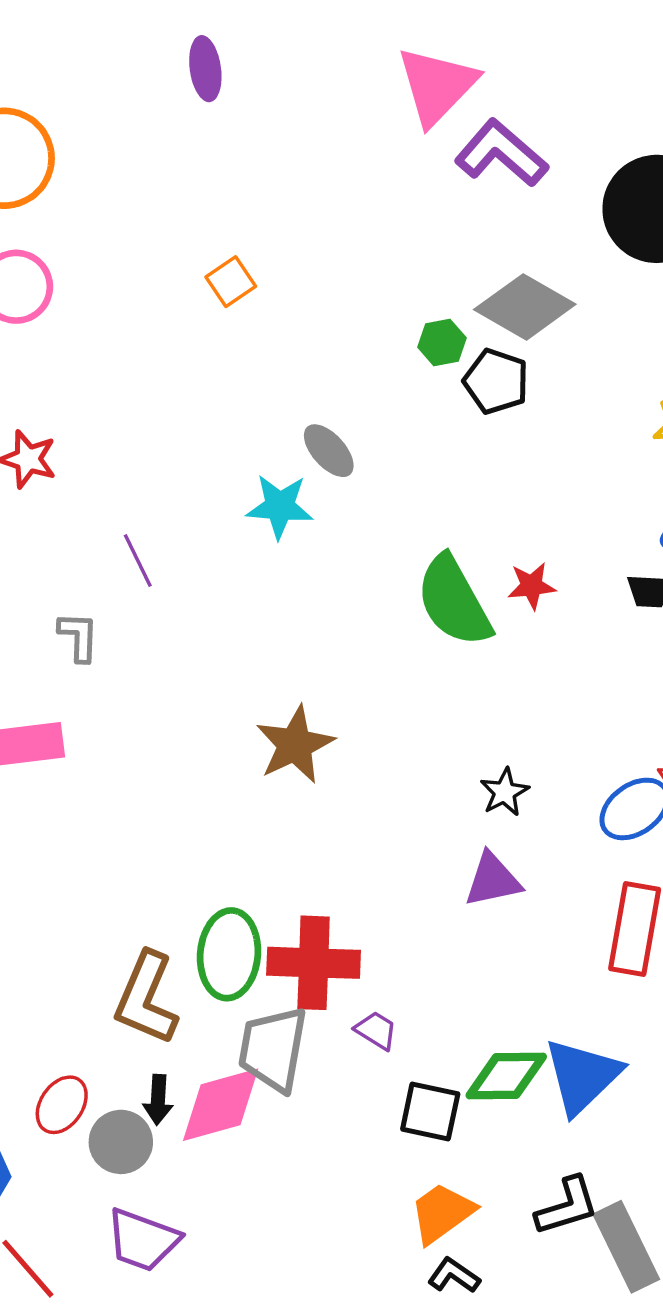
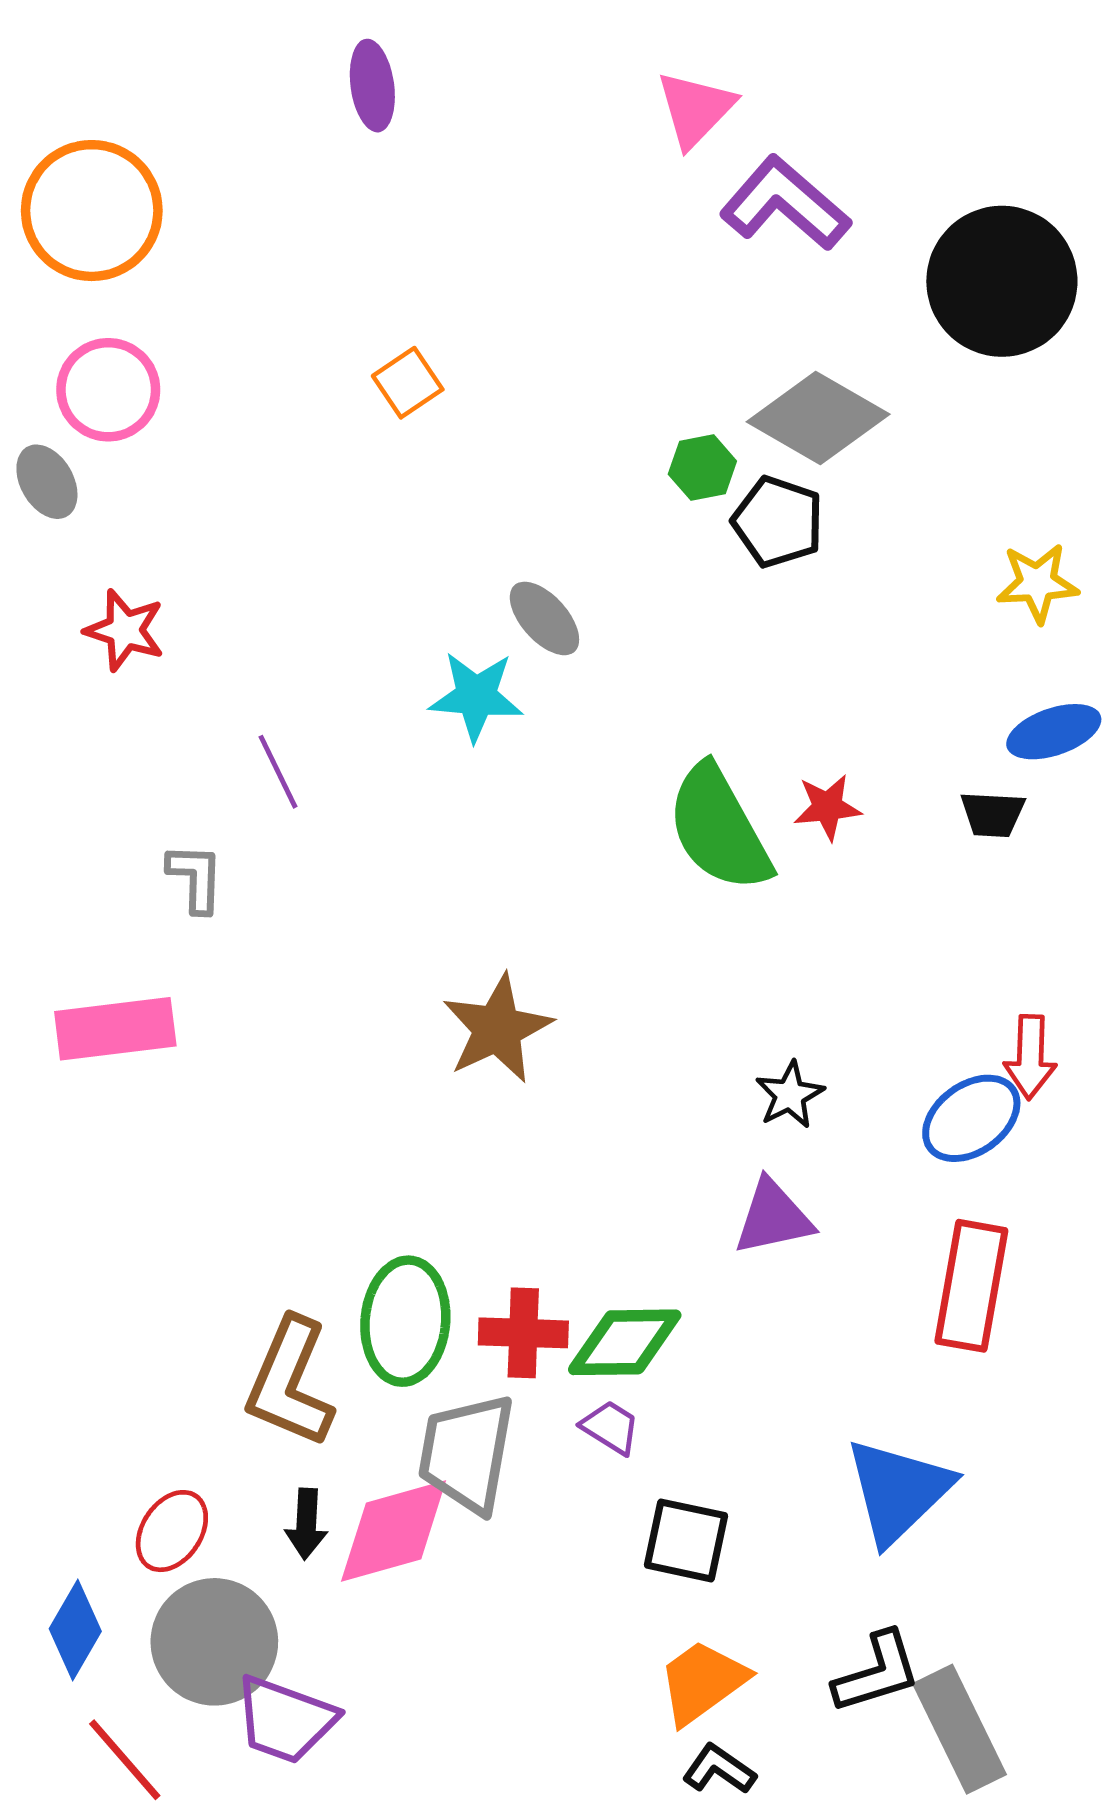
pink triangle: (437, 86) -> (695, 109), size x0.7
red cross: (314, 963) -> (523, 1333), size x0.7
green diamond: (506, 1076) -> (625, 1342), moved
gray circle: (121, 1142) -> (214, 1642), moved, size x1.4

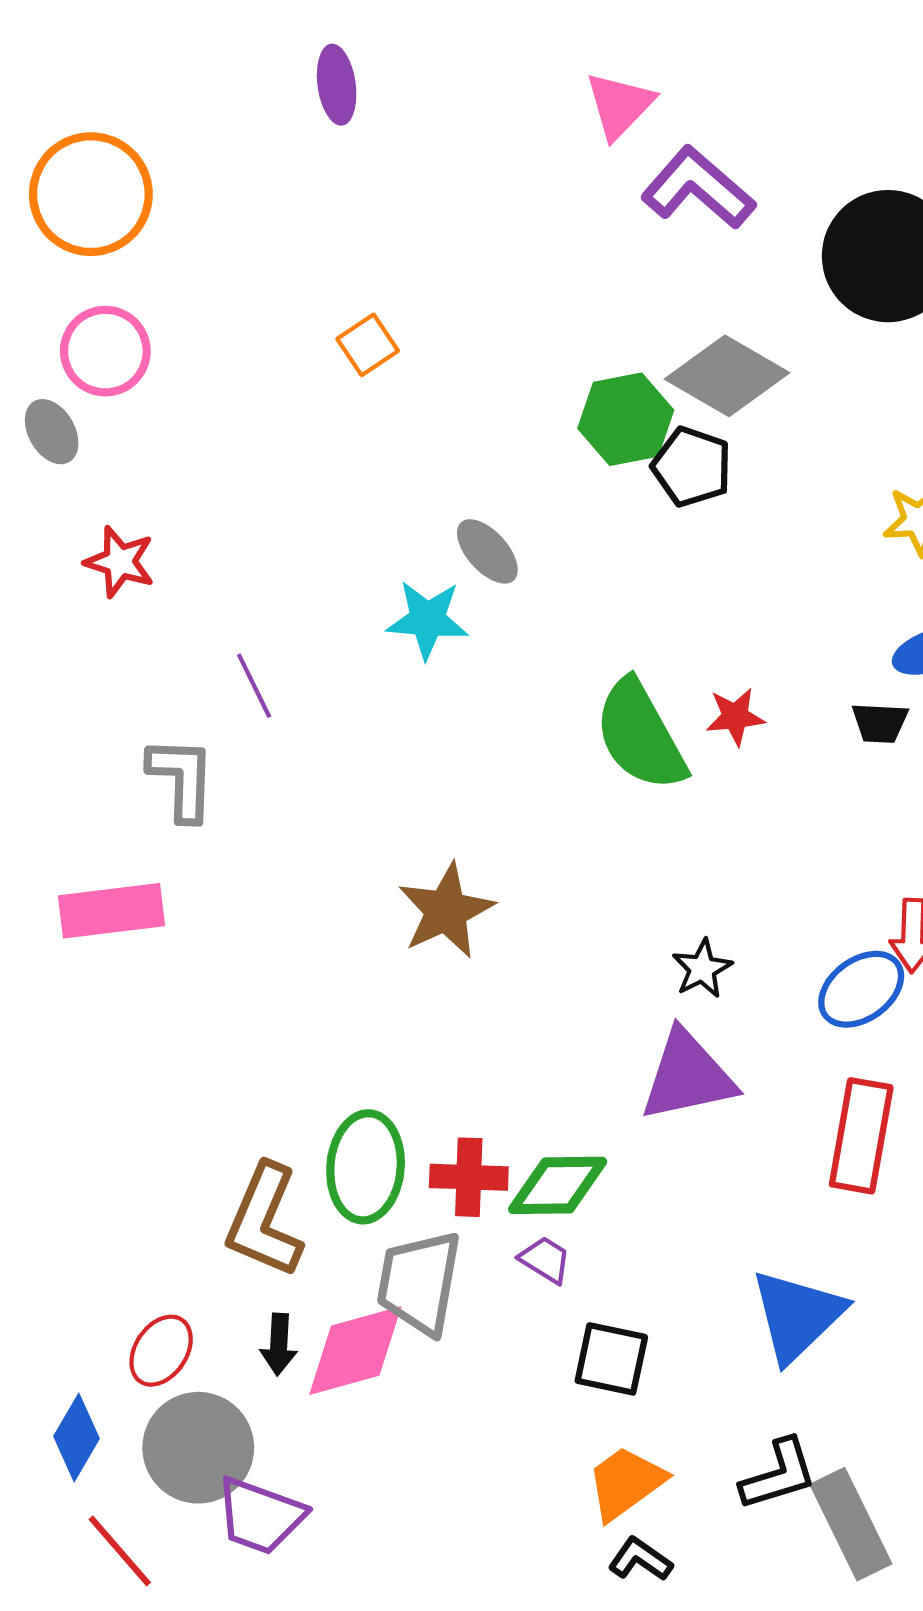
green hexagon: (702, 468) -> (626, 419), size x1.6
gray L-shape: (195, 878) -> (182, 779), size x1.4
purple triangle: (773, 1217) -> (688, 1076), size x1.4

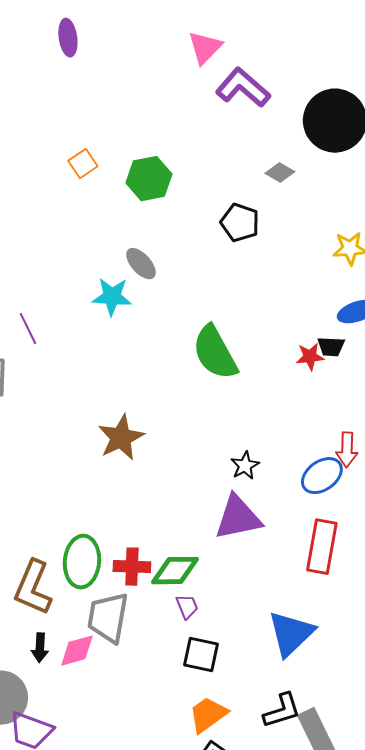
gray diamond: (727, 376) -> (280, 173), moved, size x0.5
green hexagon: (626, 419) -> (149, 179), moved
red star: (735, 717) -> (310, 357), moved
purple trapezoid: (545, 1260) -> (187, 607), moved, turned 36
pink diamond: (355, 1351) -> (77, 651), size x0.7

